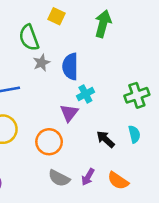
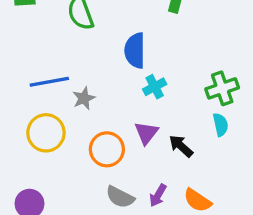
gray star: (42, 63) -> (84, 98), moved
purple triangle: (69, 113) -> (146, 133), moved
cyan semicircle: (134, 134) -> (221, 125), moved

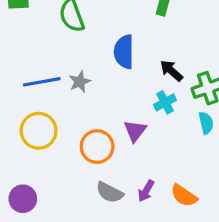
cyan cross: (155, 87) -> (165, 102), moved
gray star: (84, 98) -> (80, 82), moved
black arrow: (181, 146) -> (171, 71), moved

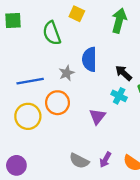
gray star: (80, 82) -> (67, 73), moved
cyan cross: (165, 102) -> (119, 96), turned -35
orange circle: (97, 147) -> (57, 103), moved

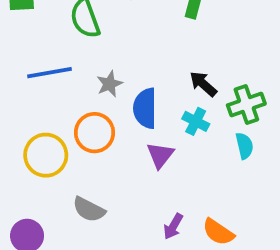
blue semicircle: (89, 59) -> (145, 108), moved
blue line: (30, 81) -> (50, 73), moved
gray semicircle: (79, 161) -> (89, 209), moved

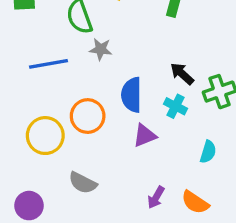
gray star: (109, 84) -> (101, 49), moved, turned 30
cyan semicircle: (244, 146) -> (208, 152), moved, turned 30
purple triangle: (160, 155) -> (145, 136), turned 30

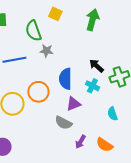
cyan semicircle: (208, 152) -> (112, 114), turned 144
gray semicircle: (83, 183) -> (63, 123), moved

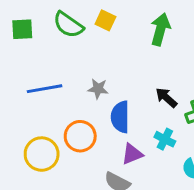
green semicircle: (33, 31) -> (68, 25), moved, turned -35
gray star: (46, 51) -> (98, 89), moved
cyan cross: (92, 86) -> (165, 139), moved

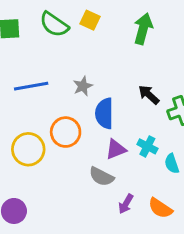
gray star: (98, 89) -> (83, 86), turned -30
cyan cross: (165, 139) -> (147, 146), moved

